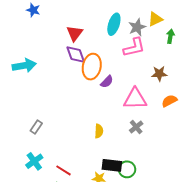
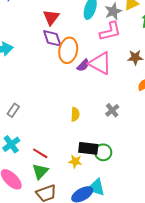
pink triangle: (135, 99) -> (100, 63), moved, turned 30

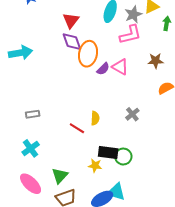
pink triangle: (100, 63) -> (120, 67), size x0.7
gray rectangle: (13, 110) -> (33, 114), turned 48
red line: (40, 153) -> (77, 128), moved

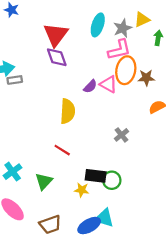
red triangle: (71, 20) -> (56, 35), size x1.4
orange ellipse: (88, 54) -> (126, 70), moved
gray rectangle: (33, 114) -> (15, 80), moved
yellow semicircle: (95, 118) -> (68, 111), moved, size x1.6
green triangle: (60, 176) -> (44, 181), moved

